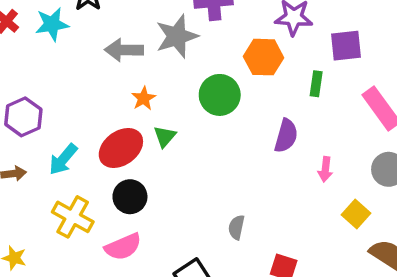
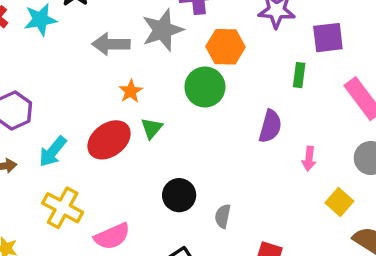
orange hexagon: (264, 57) -> (226, 47), moved
black circle: (130, 197) -> (179, 195), moved

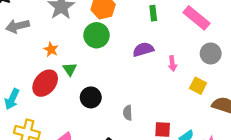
gray arrow: (111, 44) -> (17, 26), moved
purple semicircle: (270, 126) -> (143, 49), turned -108
black circle: (179, 195) -> (91, 97), moved

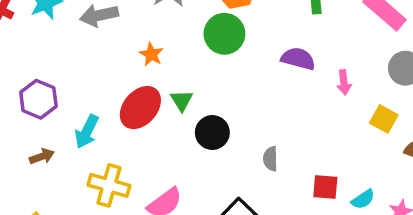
purple semicircle: (143, 49) -> (298, 59), turned 30
green triangle: (70, 69) -> (182, 100), moved

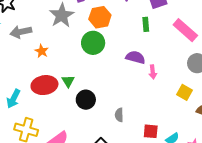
orange star: (151, 54) -> (42, 51), moved
pink arrow: (344, 82) -> (153, 72), moved
red ellipse: (140, 108) -> (44, 85), turned 40

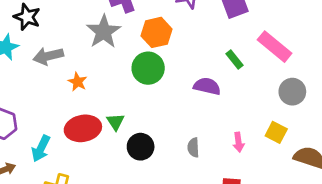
green rectangle: (146, 24) -> (234, 59), moved, turned -32
pink arrow: (153, 72) -> (239, 142), moved
gray semicircle: (119, 115) -> (193, 147), moved

